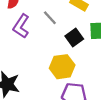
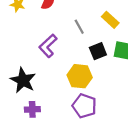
purple L-shape: (21, 26) -> (48, 46), moved

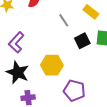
purple L-shape: (48, 46) -> (16, 42), moved
yellow hexagon: (80, 76) -> (52, 65), moved

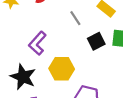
purple L-shape: (16, 42) -> (37, 43), moved

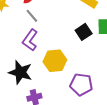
gray line: (75, 18) -> (32, 16), moved

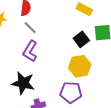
yellow hexagon: (55, 61) -> (80, 66), moved
purple pentagon: (81, 84) -> (71, 92), moved

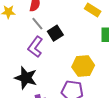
black square: (81, 39) -> (55, 33), moved

